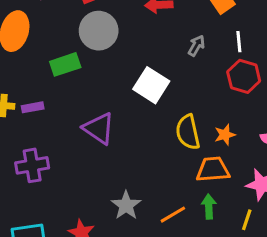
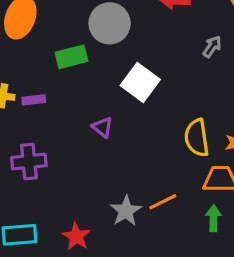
white square: (151, 85) -> (140, 83), moved
purple triangle: (99, 128) -> (103, 127), size x0.6
orange line: (173, 215) -> (163, 202), moved

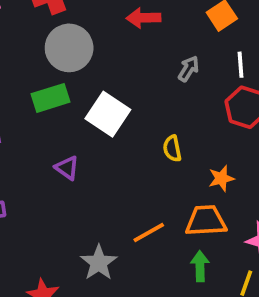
green rectangle: (72, 57) -> (50, 98), moved
yellow semicircle: (197, 138) -> (172, 148), moved, size x0.6
orange line: (163, 202) -> (149, 233), moved

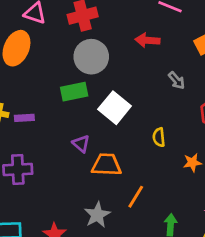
gray arrow: (189, 69) -> (177, 80), turned 102
orange trapezoid: (206, 221) -> (107, 165), moved
orange line: (149, 233) -> (136, 197), turned -35

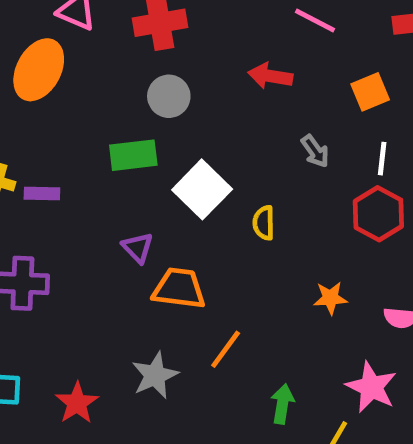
gray circle: (91, 57) -> (169, 96), size x0.7
yellow semicircle: (159, 137) -> (264, 223), moved

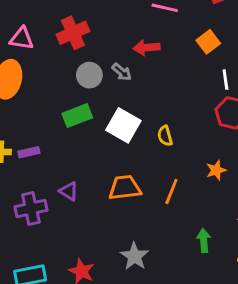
gray arrow: (315, 151) -> (122, 72), moved
purple triangle: (138, 248) -> (69, 191), moved
orange line: (226, 349) -> (171, 191), moved
gray star: (155, 375) -> (135, 256), moved

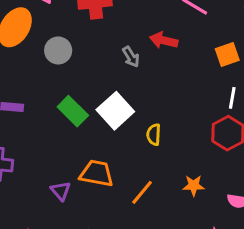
gray circle: (89, 75) -> (58, 50), moved
green rectangle: (77, 116) -> (73, 111), moved, turned 48
purple triangle: (69, 191) -> (61, 191), moved

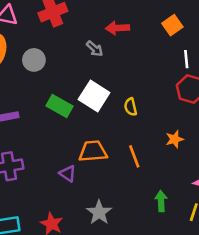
orange line: (142, 192) -> (134, 156), turned -45

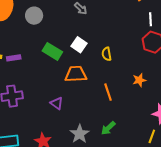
white square: (94, 96) -> (79, 45), size x0.7
orange trapezoid: (93, 151) -> (76, 74), moved
green arrow: (161, 201) -> (108, 128), moved, turned -133

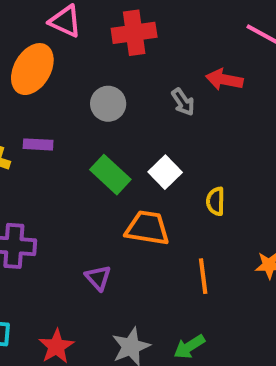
gray circle: (34, 16) -> (108, 104), moved
purple rectangle: (14, 58) -> (38, 144), moved

